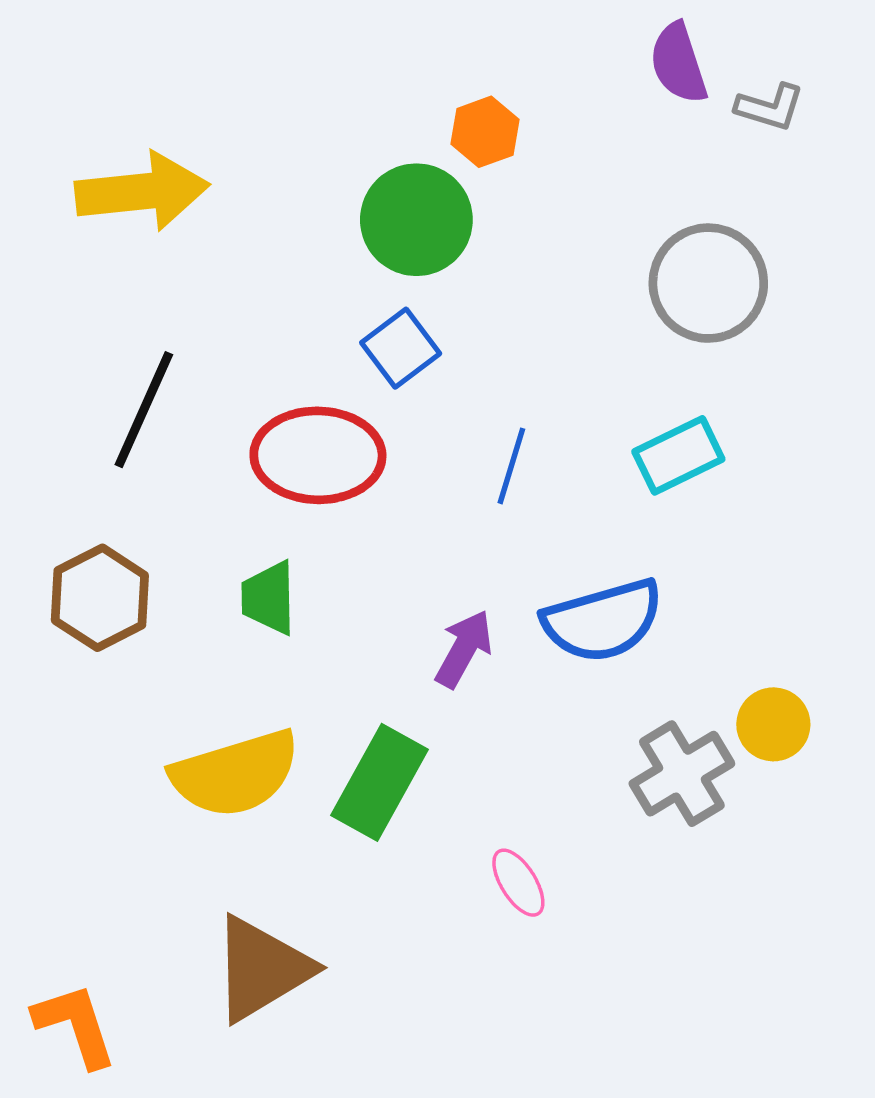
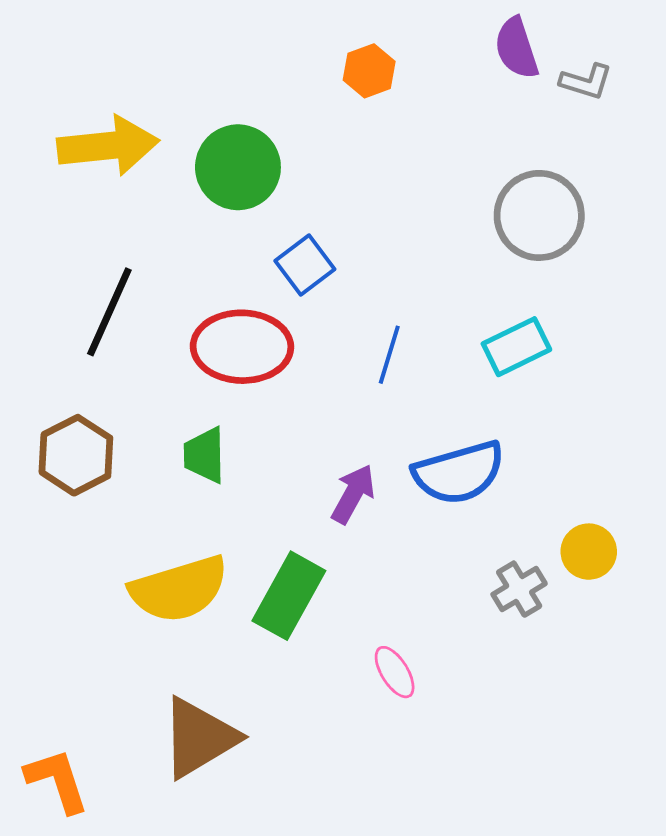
orange hexagon: (485, 132) -> (369, 71), moved
green circle: (416, 220) -> (238, 167), moved
gray cross: (682, 774) -> (519, 589), size x0.7

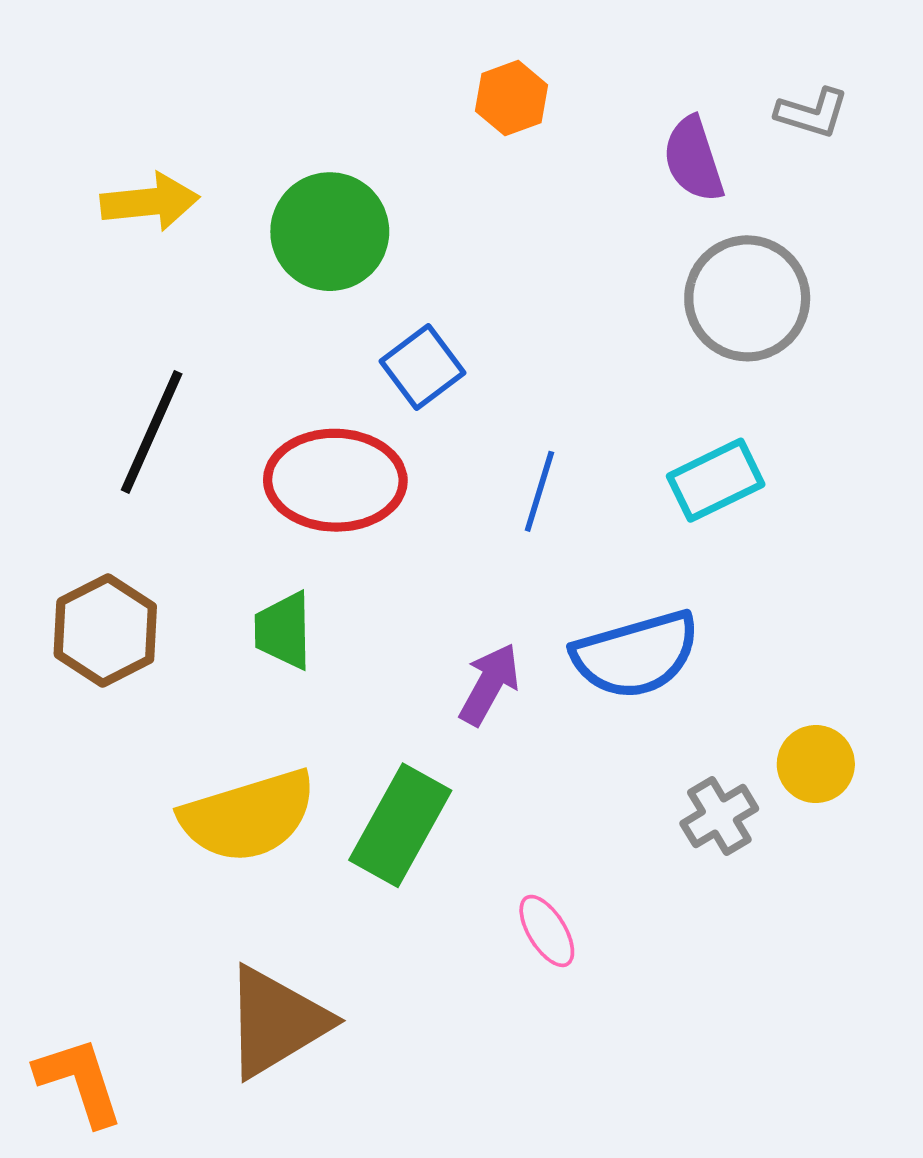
purple semicircle: (516, 48) -> (693, 159), moved
yellow arrow: (108, 146) -> (150, 202), size x0.7

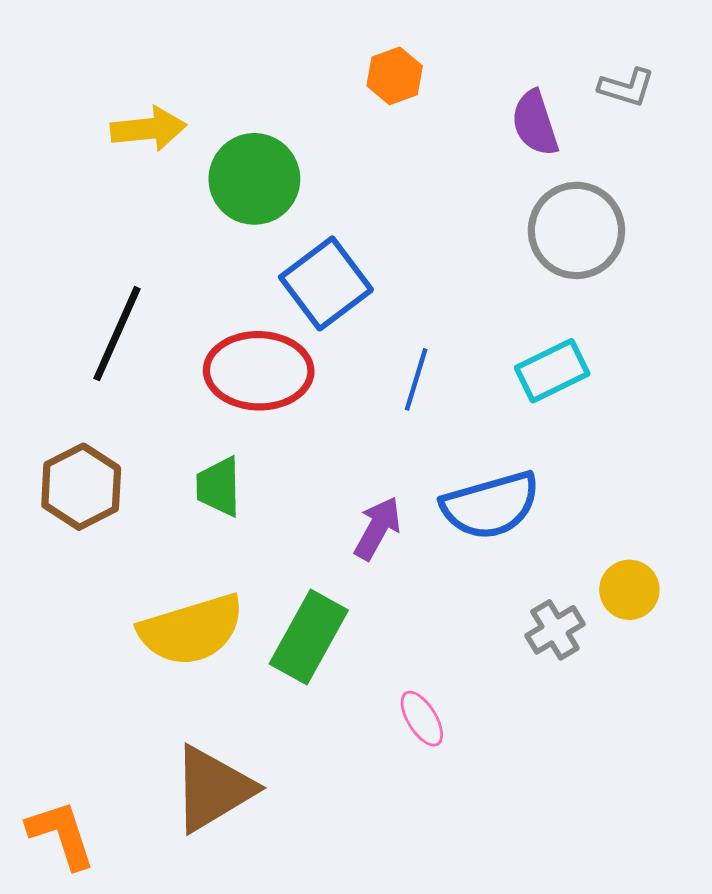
yellow arrow: (150, 202) -> (148, 129), moved
blue square: (423, 367) -> (326, 283), size x1.4

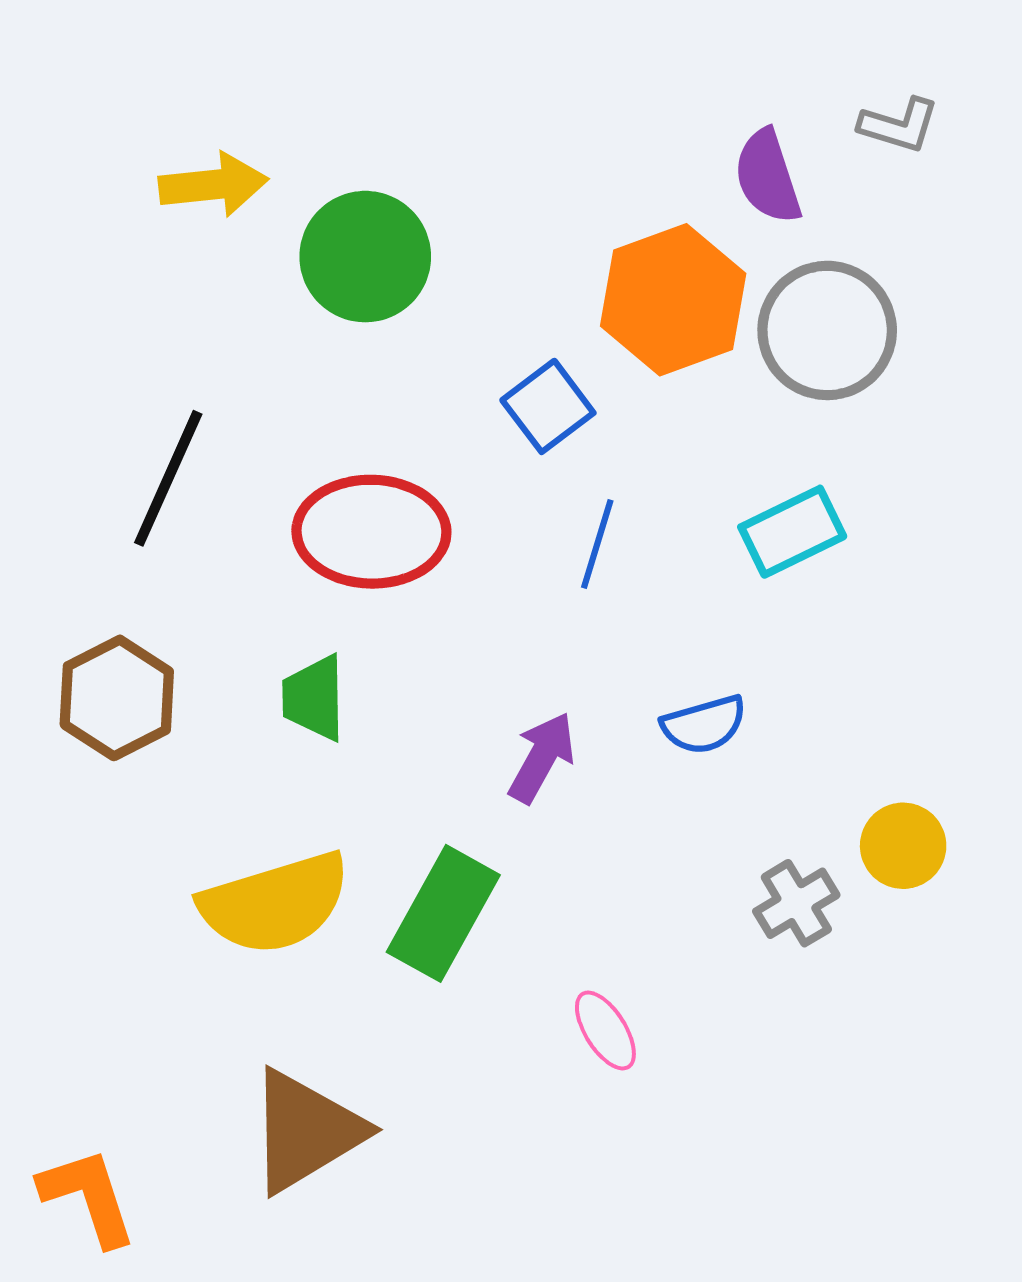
orange hexagon: (395, 76) -> (673, 300), moved, size x1.8
blue square: (326, 283) -> (548, 406), moved, size x0.7
blue semicircle: (491, 505) -> (704, 725), size x0.6

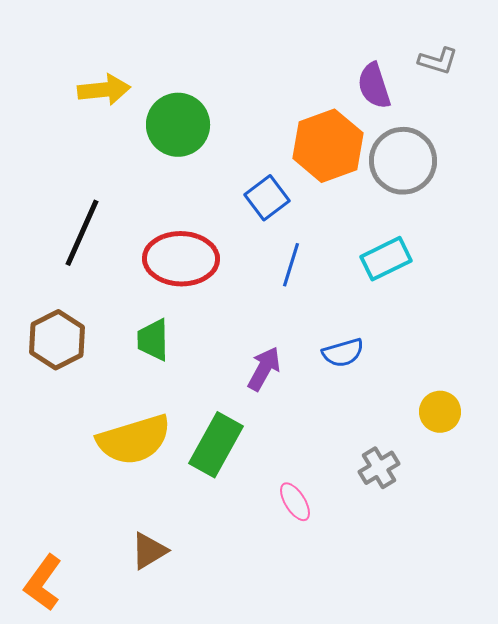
gray cross: (796, 903) -> (379, 468), moved
brown triangle: (306, 1131) -> (149, 551), size x0.6
orange L-shape: (88, 1197) -> (43, 583), turned -126

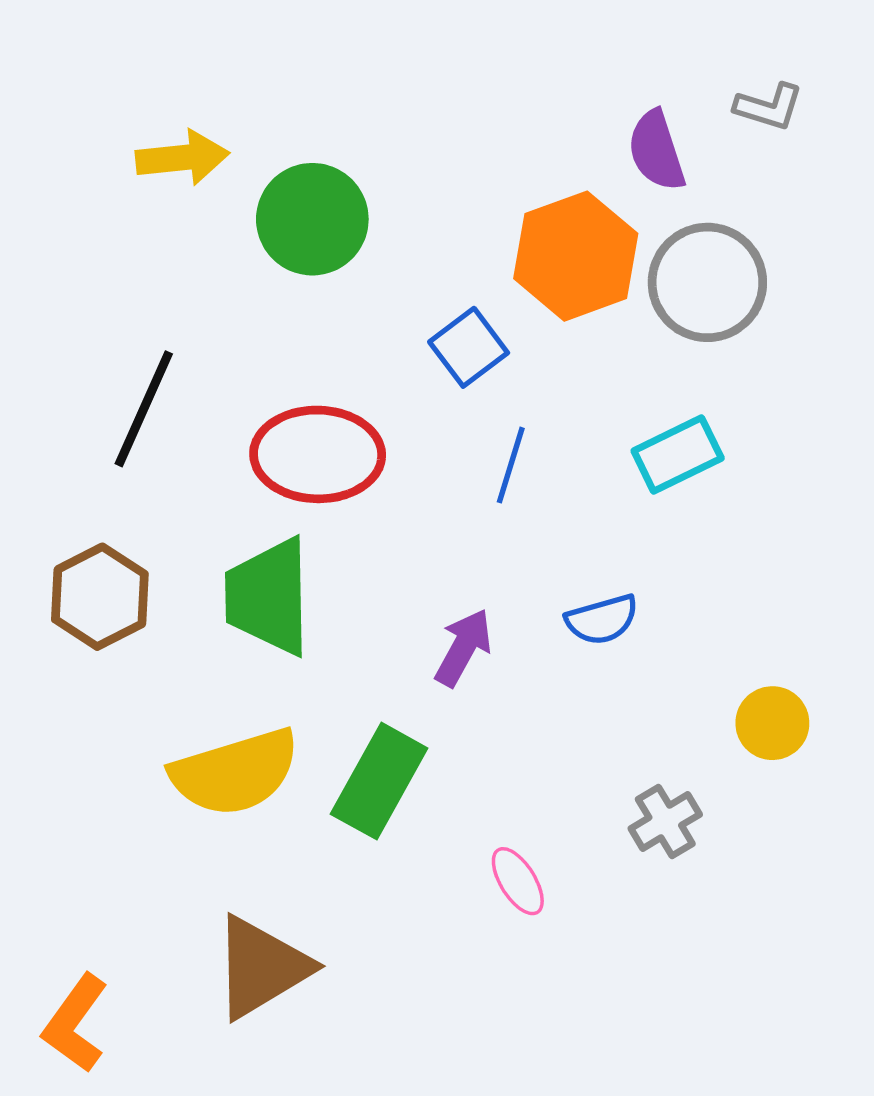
green trapezoid: (153, 340) -> (268, 597), size x1.6
brown triangle: (149, 551) -> (261, 967), size x1.6

